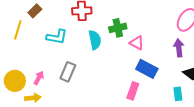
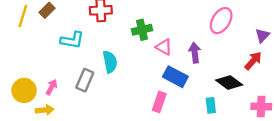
yellow line: (18, 30) -> (23, 16), moved
cyan semicircle: (95, 40) -> (110, 62), moved
purple arrow: (179, 48) -> (195, 53), moved

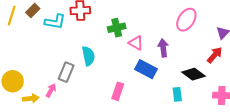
cyan L-shape: (72, 40) -> (55, 22), moved
pink arrow: (52, 87) -> (51, 90), moved
pink rectangle: (159, 102) -> (118, 91), moved

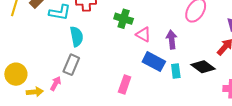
green cross: (117, 28) -> (124, 19), turned 30
cyan semicircle: (88, 56) -> (77, 36), moved
cyan rectangle: (177, 94) -> (176, 71), moved

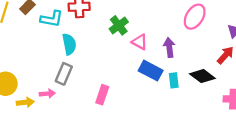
green cross: (124, 19) -> (119, 25), turned 36
pink arrow: (56, 83) -> (47, 94), turned 56
pink rectangle: (125, 85) -> (102, 95), moved

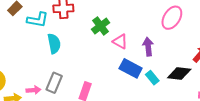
gray rectangle: (64, 74) -> (54, 83), moved
black diamond: (202, 76) -> (179, 74), turned -30
cyan rectangle: (174, 80) -> (152, 78), turned -32

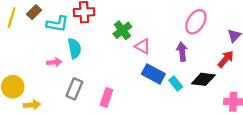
purple arrow: (148, 47) -> (182, 52), moved
pink arrow: (33, 90) -> (54, 62), moved

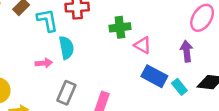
cyan L-shape: (57, 24) -> (47, 20), turned -110
green cross: (122, 30) -> (120, 27), turned 30

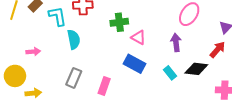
pink arrow: (44, 63) -> (33, 52), moved
blue rectangle: (154, 76) -> (134, 64), moved

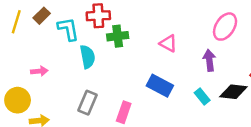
green cross: (119, 22) -> (118, 36), moved
pink triangle: (139, 37) -> (168, 43), moved

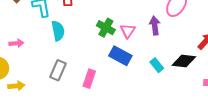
green cross: (118, 36) -> (106, 28), moved, turned 36
pink triangle: (168, 43) -> (128, 31), moved, turned 35
purple arrow: (209, 60) -> (155, 26), moved

